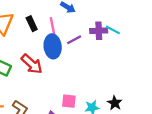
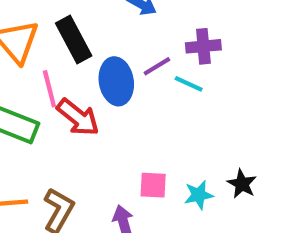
black rectangle: (32, 24) -> (74, 39), size x1.5
pink line: (53, 27) -> (49, 89), moved
cyan line: (113, 30) -> (189, 84), moved

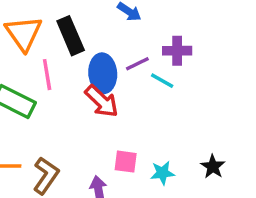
red arrow: (78, 117) -> (102, 101), moved
black star: (242, 184) -> (213, 167), moved

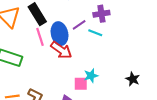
pink line: (47, 75) -> (40, 37), moved
cyan star: (162, 173) -> (91, 76), moved

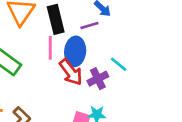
purple cross: (101, 14) -> (98, 79), moved, turned -35
purple line: (79, 25) -> (89, 25), moved

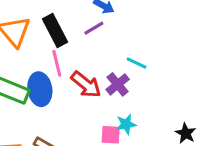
blue ellipse: (75, 51) -> (40, 89), moved

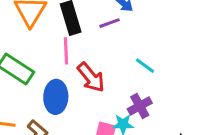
purple cross: (118, 84) -> (140, 106), moved
blue ellipse: (40, 89) -> (56, 97), moved

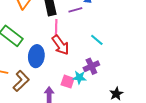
pink line: (66, 51) -> (56, 28), moved

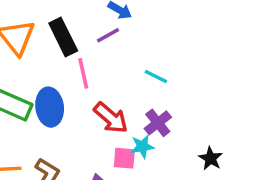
red arrow: (60, 45) -> (111, 118), moved
blue ellipse: (36, 56) -> (50, 107), moved

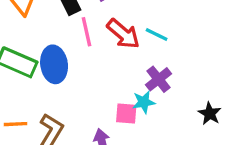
red arrow: (111, 118) -> (123, 34), moved

